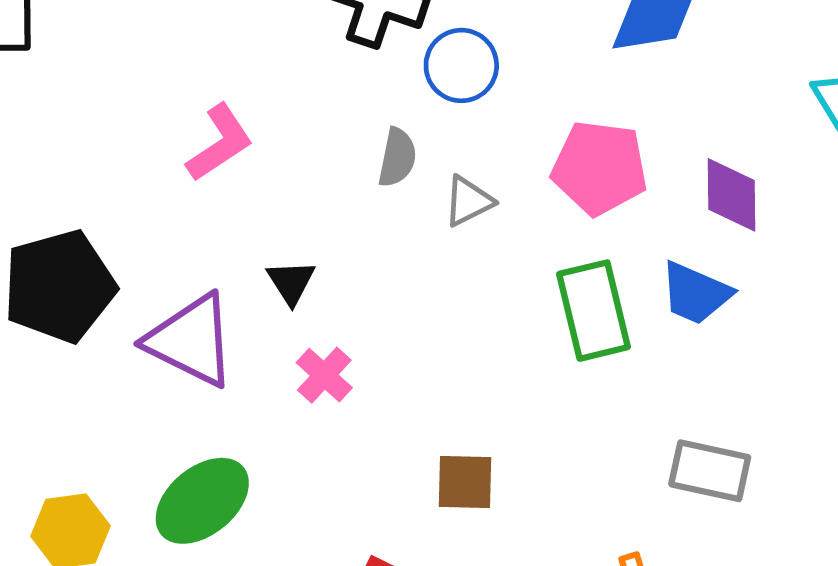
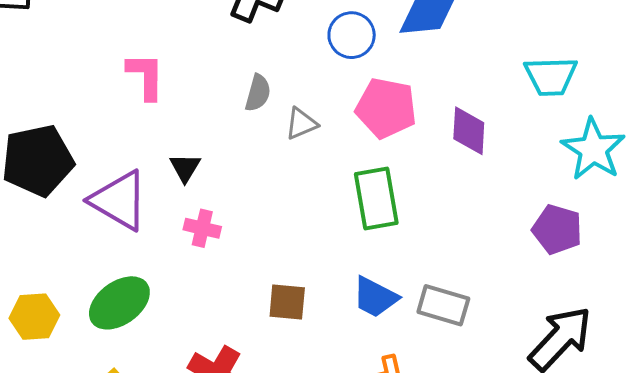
blue circle: (461, 65) -> (352, 35), moved
pink L-shape: (220, 143) -> (146, 76), turned -60
blue trapezoid: (696, 293) -> (375, 297), moved
pink cross: (324, 375) -> (202, 228), turned -33

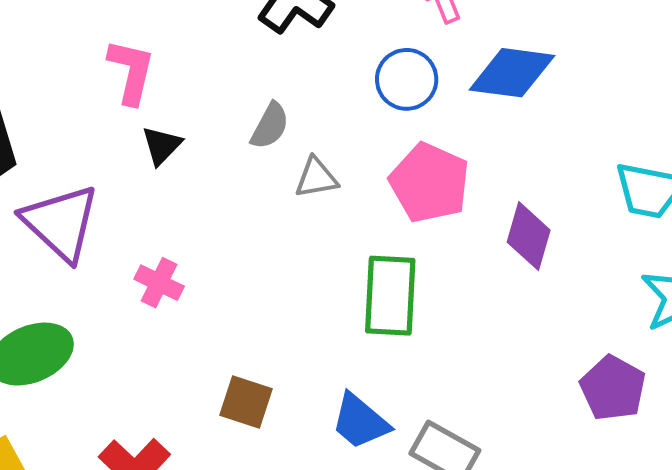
black triangle: (185, 168) -> (162, 145), moved

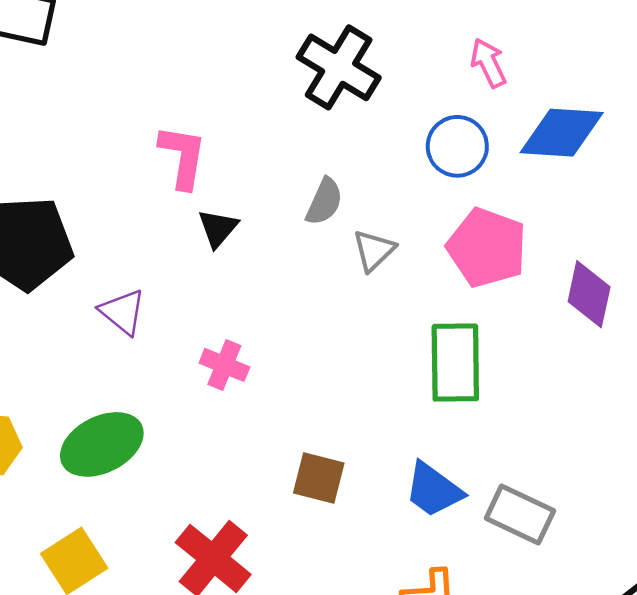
gray triangle: (316, 178) -> (374, 250), turned -30
purple triangle: (61, 223) -> (123, 312), size x0.6

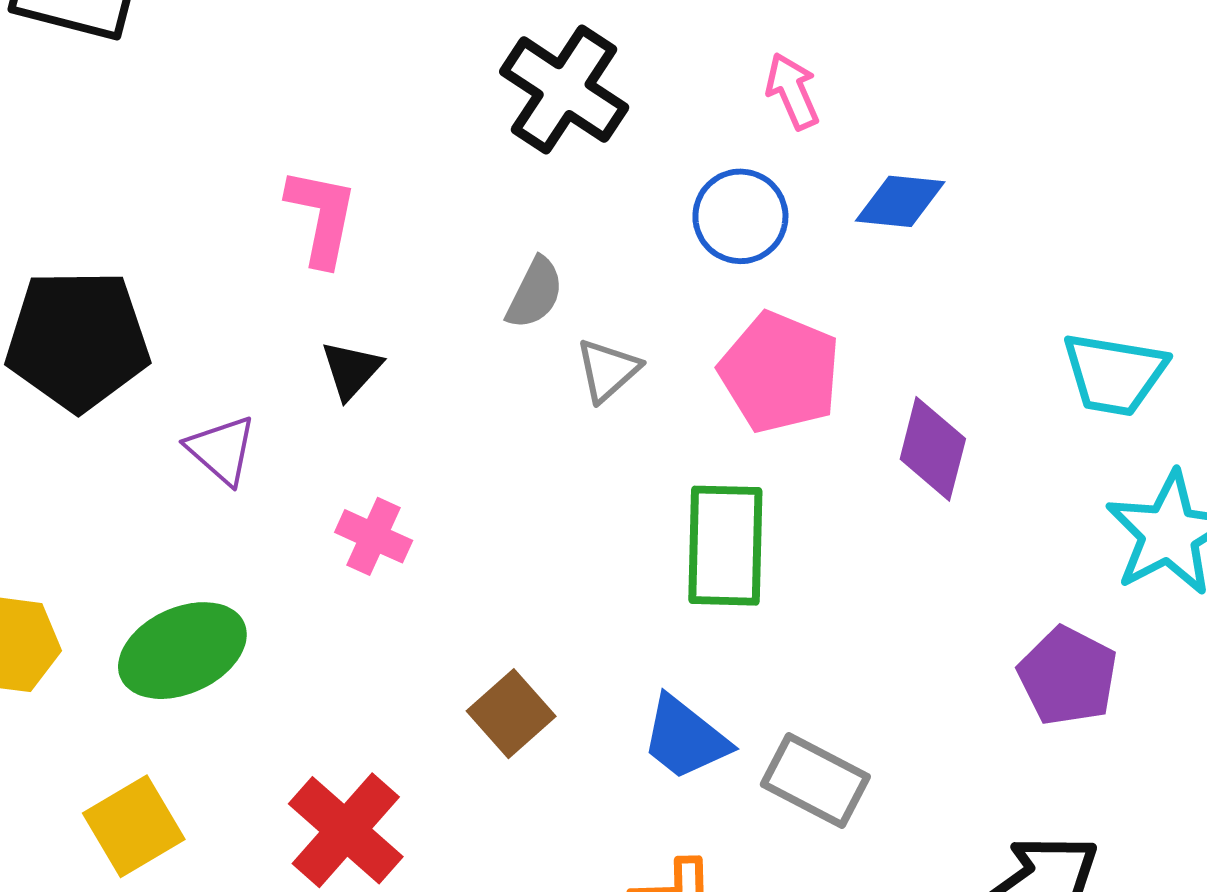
blue diamond: (562, 133) -> (900, 201), size x0.7
black triangle: (218, 228) -> (351, 370), moved
brown square: (319, 478) -> (511, 714), turned 32

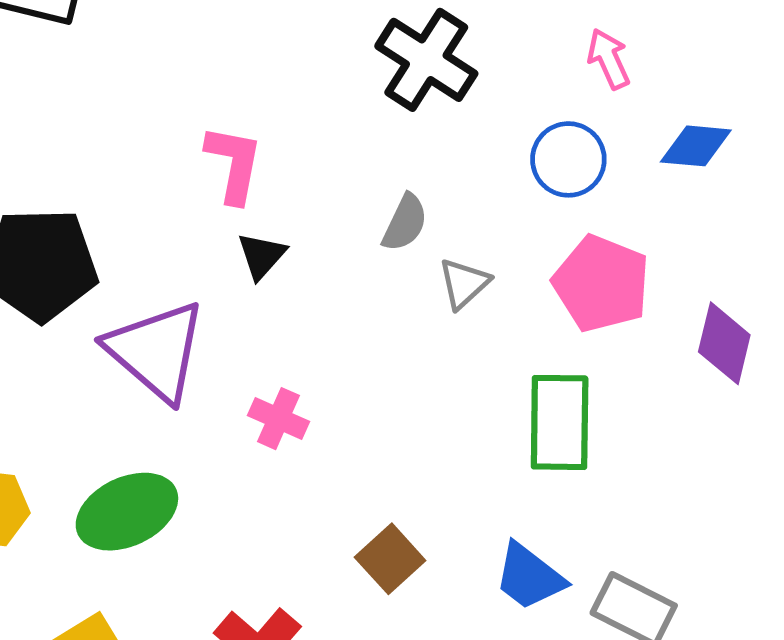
black triangle: (351, 370) -> (262, 256), moved
purple triangle: (221, 450) -> (156, 351), size x1.8

